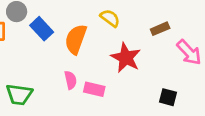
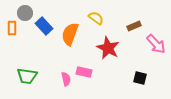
pink semicircle: (71, 80) -> (66, 79), moved

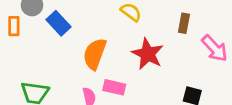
brown rectangle: (134, 26) -> (184, 23), turned -56
orange semicircle: (70, 34) -> (95, 54), moved

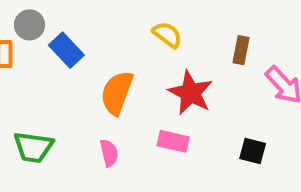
pink rectangle: (114, 87) -> (173, 141), moved

